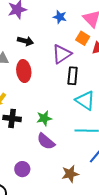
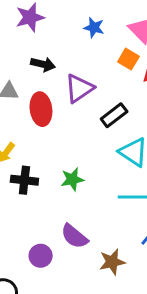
purple triangle: (62, 54) -> (79, 88), moved
black rectangle: (73, 76) -> (114, 115), turned 48
purple semicircle: (46, 141) -> (74, 236), moved

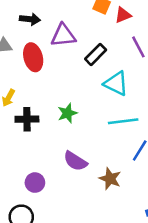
purple triangle: (79, 88) -> (63, 35), turned 36
purple circle: (41, 256) -> (35, 183), moved
brown star: (112, 262) -> (110, 179), turned -30

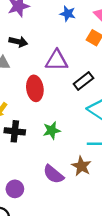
black arrow: (30, 19) -> (18, 42), moved
red ellipse: (33, 57) -> (35, 88), moved
brown star: (110, 179) -> (81, 166), moved

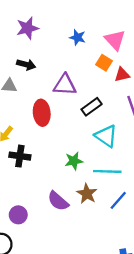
green star: (52, 130) -> (74, 161), moved

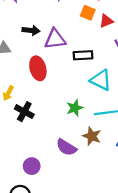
black arrow: (26, 65) -> (31, 30), moved
black rectangle: (92, 107) -> (83, 55), turned 42
black cross: (20, 156) -> (24, 112), turned 30

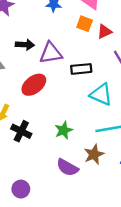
red ellipse: (38, 68) -> (34, 85), turned 70
green star: (75, 108) -> (64, 130), moved
brown star: (92, 136) -> (94, 154), turned 30
purple circle: (32, 166) -> (21, 189), moved

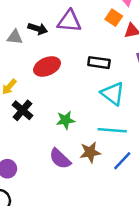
black arrow: (25, 45) -> (38, 29), moved
purple triangle: (51, 53) -> (69, 21), moved

